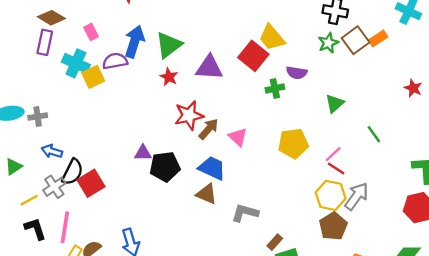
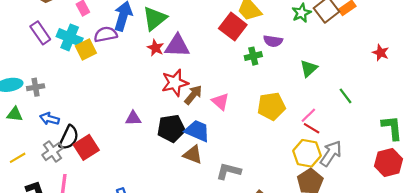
purple rectangle: (45, 42) -> (40, 33), moved, turned -45
purple triangle: (209, 68) -> (177, 46), moved
green triangle: (14, 167) -> (15, 114), moved, turned 42
black pentagon: (165, 167) -> (171, 128), moved
yellow line: (29, 200) -> (18, 158), moved

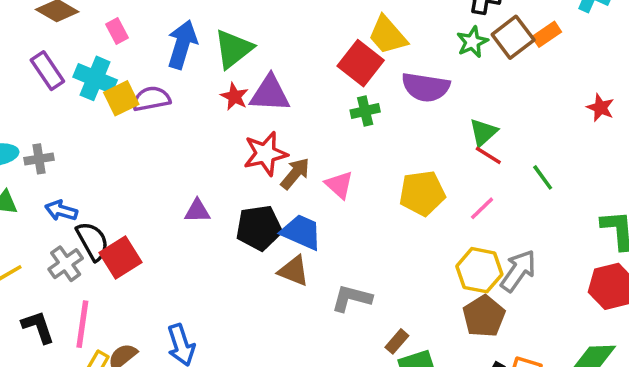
purple semicircle: (106, 34) -> (151, 99), moved
purple semicircle: (273, 41) -> (426, 87), size x1.5
green cross: (253, 56) -> (365, 111), moved
red line: (312, 128) -> (488, 155), moved
black semicircle: (69, 137) -> (92, 241), turned -55

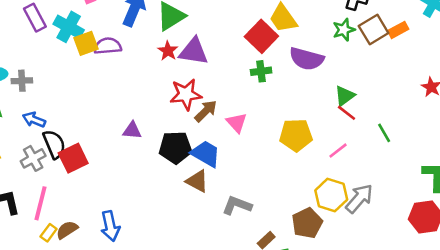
brown pentagon: (484, 316) -> (307, 223), moved

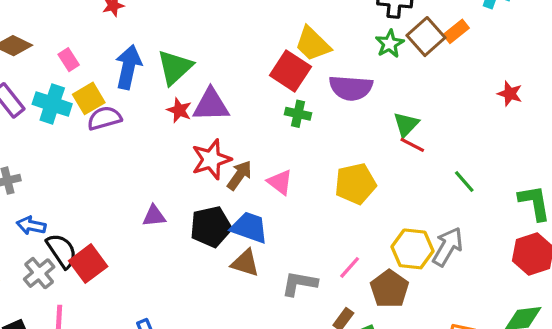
yellow square: (86, 43) -> (89, 98), moved
green cross: (261, 71) -> (298, 114), turned 30
green line: (384, 133) -> (464, 182), moved
pink line: (338, 151) -> (350, 267), moved

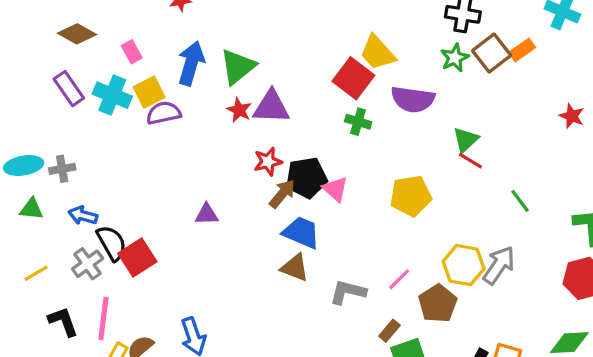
red star: (211, 159) -> (268, 162), size x0.7
brown arrow: (239, 175) -> (282, 194), moved
black pentagon: (211, 227) -> (306, 178), moved

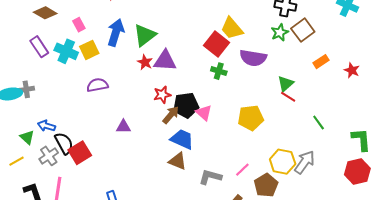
orange rectangle: (522, 50) -> (321, 62), moved
purple semicircle: (164, 113) -> (97, 85), moved
gray cross: (62, 169) -> (26, 89), moved
green triangle: (31, 209) -> (27, 137), moved, turned 35

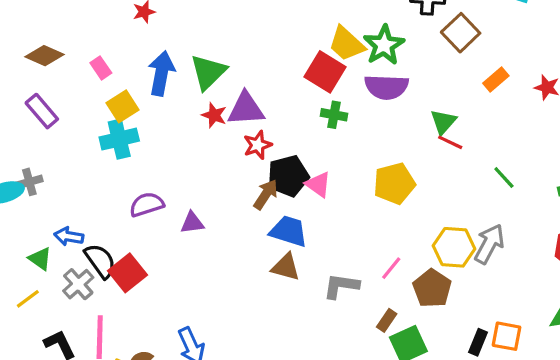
green star: (280, 33) -> (384, 45), moved, size x1.4
cyan cross: (66, 51) -> (119, 139), moved, turned -30
purple semicircle: (97, 85) -> (147, 204), moved
red star: (162, 95) -> (258, 145), moved

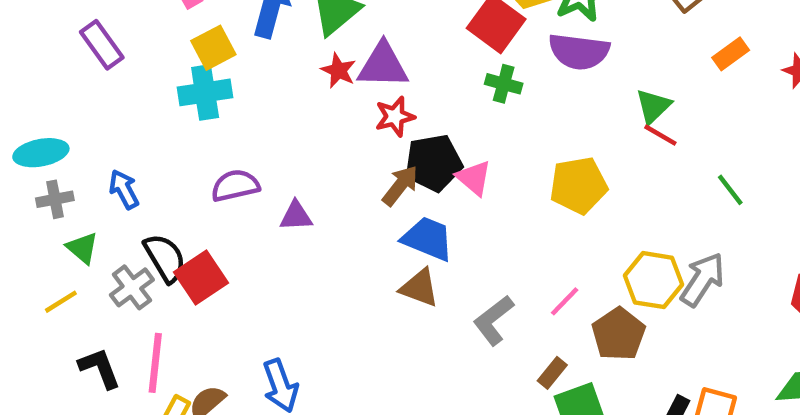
gray cross: (29, 182) -> (55, 199), moved
blue arrow: (69, 236) -> (124, 189), moved, turned 48
gray L-shape: (341, 286) -> (494, 320), turned -51

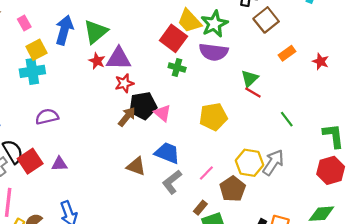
purple triangle: (296, 216) -> (59, 164), moved
blue trapezoid: (428, 239) -> (167, 153), moved

